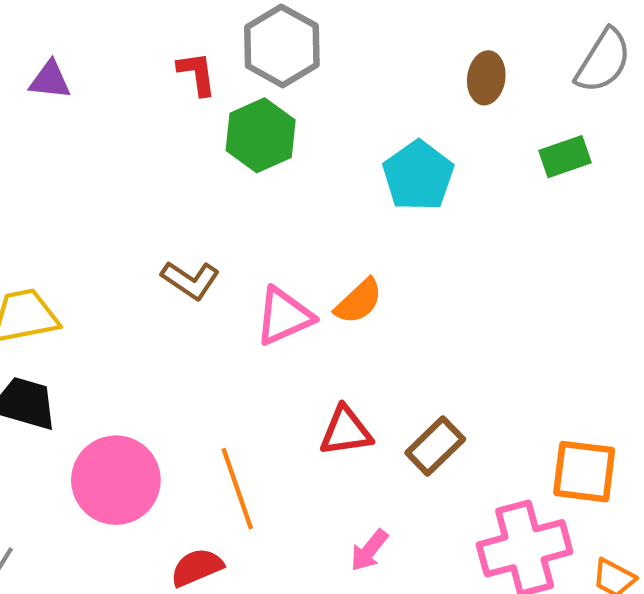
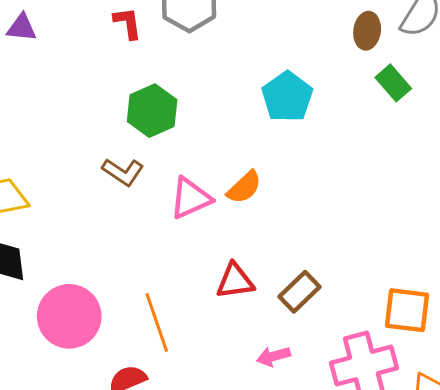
brown ellipse: (486, 78) -> (367, 31), moved
green hexagon: (261, 135) -> (152, 111), moved
green rectangle: (565, 157) -> (393, 83), turned 68
pink arrow: (369, 550) -> (273, 356), moved, turned 36

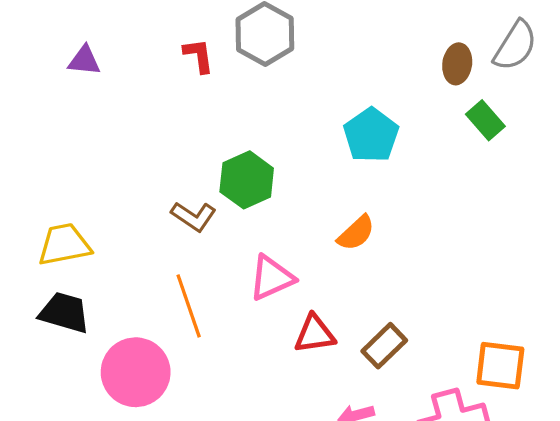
green hexagon: (152, 111) -> (247, 180), moved
orange semicircle: (244, 187) -> (356, 233), moved
pink triangle: (191, 198) -> (272, 278), moved
orange line: (157, 322) -> (189, 306), moved

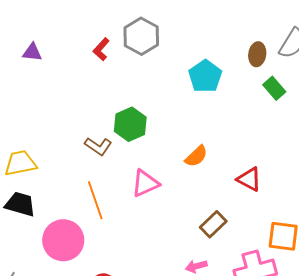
red L-shape: (199, 56) -> (101, 49), turned -130
cyan pentagon: (371, 135) -> (205, 76), moved
red triangle: (315, 334) -> (249, 179), moved, turned 36

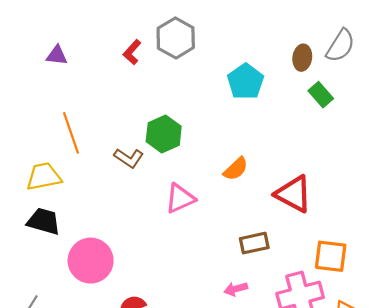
red triangle: (249, 179) -> (294, 194), size x1.4
orange line: (95, 200) -> (71, 133), moved
brown rectangle: (213, 224) -> (254, 243), turned 32

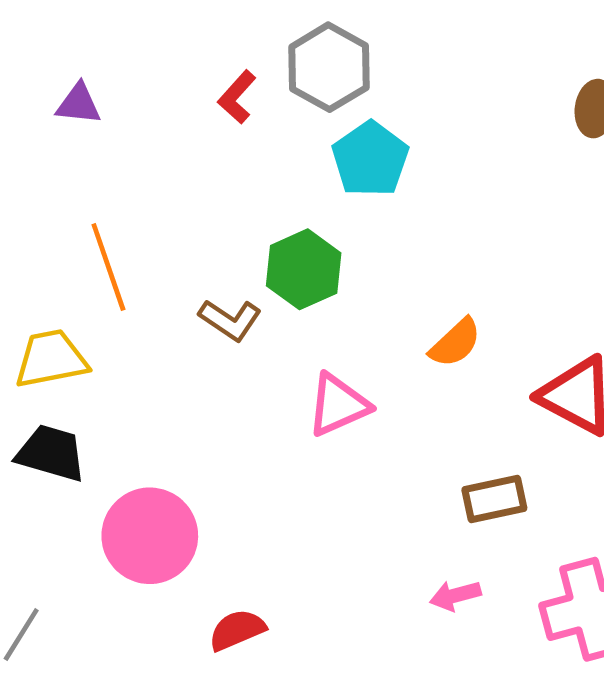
cyan pentagon: (246, 82) -> (370, 159), moved

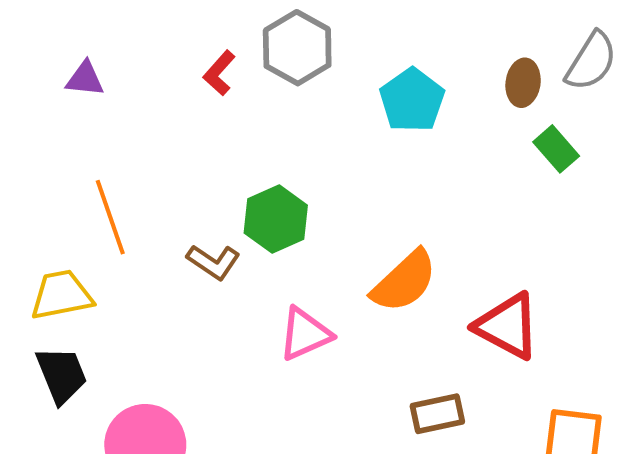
cyan pentagon: (370, 159) -> (412, 100), moved
orange semicircle: (455, 343) -> (404, 281), size x1.5
black trapezoid: (51, 453) -> (62, 375), turned 52

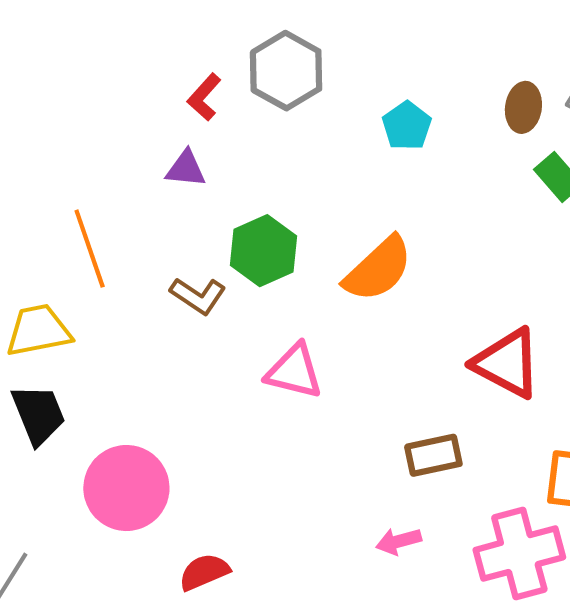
purple triangle: (85, 79) -> (186, 169), moved
cyan pentagon: (412, 100) -> (407, 126), size x0.7
orange semicircle: (404, 281) -> (378, 269), moved
pink triangle: (305, 334) -> (294, 371), turned 38

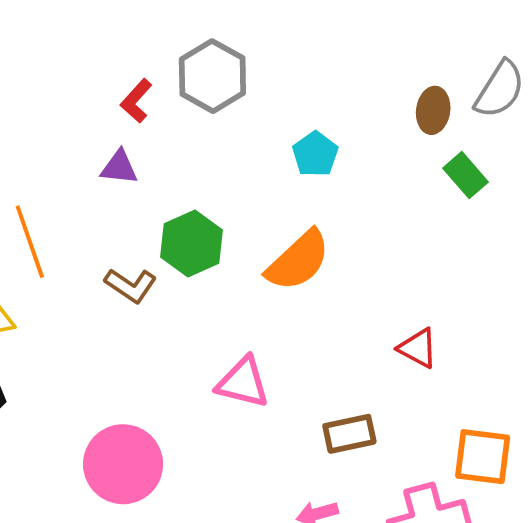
cyan pentagon: (407, 126) -> (315, 154), moved
red triangle: (507, 363) -> (418, 348), size x0.6
pink triangle: (294, 371) -> (243, 382), moved
pink circle: (126, 488) -> (123, 464), moved

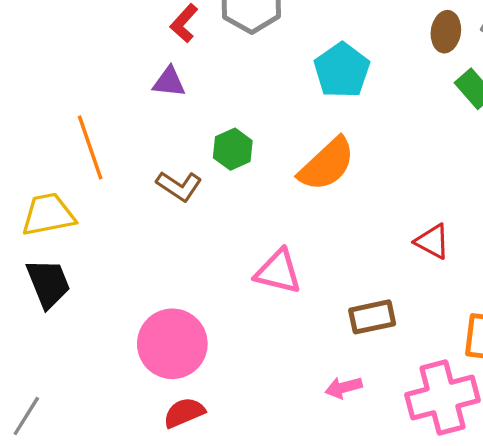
cyan pentagon: (315, 154) -> (342, 70), size x1.4
green hexagon: (192, 244) -> (233, 149), size x0.7

